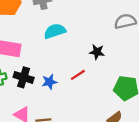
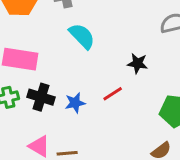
cyan semicircle: (55, 31) -> (82, 36), turned 65

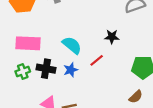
cyan semicircle: (82, 36) -> (72, 45), moved

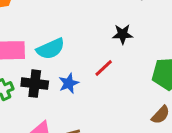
cyan semicircle: (72, 45) -> (51, 49), moved, turned 120

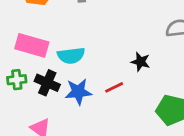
blue star: (69, 83) -> (78, 92), size x1.4

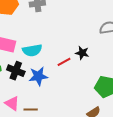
red line: (114, 87) -> (64, 62), moved

